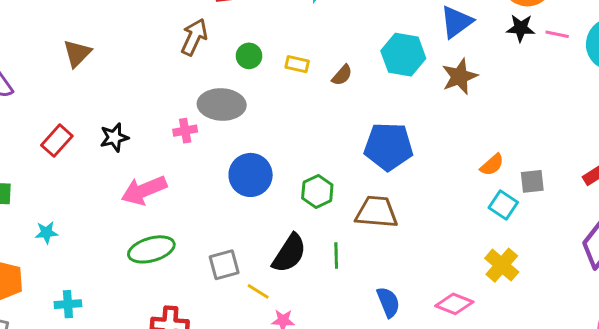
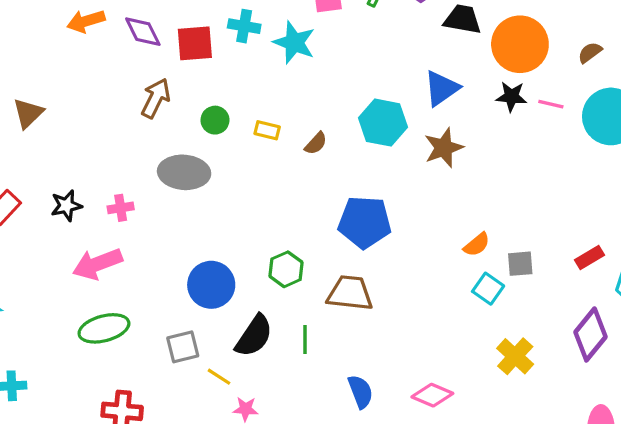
pink cross: (185, 131) -> (121, 208), moved
blue circle: (251, 175) -> (211, 285), moved
yellow cross: (502, 265) -> (515, 356), moved

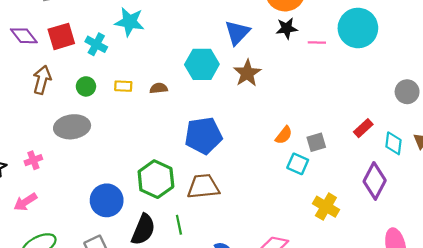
cyan cross: (244, 26) -> (96, 44), moved, turned 30
pink line: (551, 104) -> (317, 42), moved
brown semicircle: (316, 143) -> (159, 88), turned -126
pink arrow: (97, 264) -> (25, 202), size x0.7
green hexagon: (286, 269) -> (156, 179), size x1.5

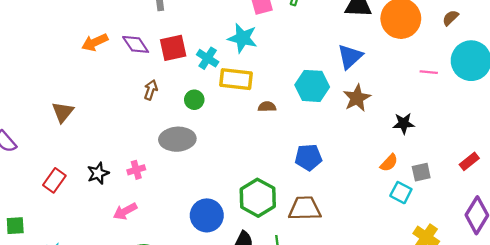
black star: (287, 28) -> (404, 123), moved
brown arrow: (42, 80) -> (151, 90), size x0.7
yellow rectangle: (123, 86) -> (236, 79), moved, size x1.8
blue pentagon: (203, 136) -> (308, 157), size x0.7

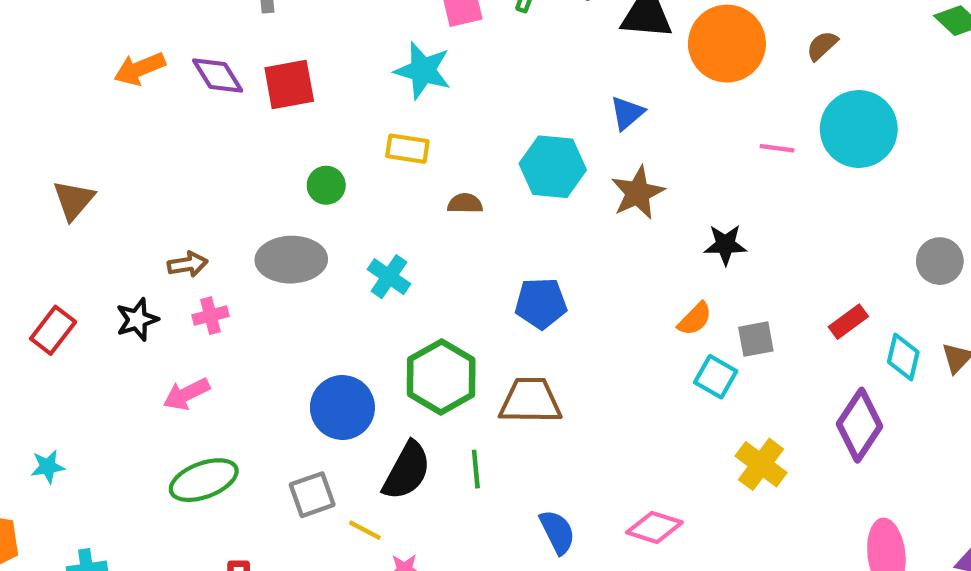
blue triangle: (350, 57) -> (627, 113), size x0.7
cyan cross: (208, 58) -> (389, 277), moved
yellow rectangle: (236, 79) -> (407, 149), size x0.7
brown arrow: (151, 90) -> (188, 264), moved, turned 60

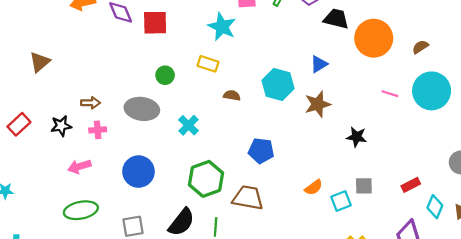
orange semicircle: (695, 319) -> (314, 187), moved
cyan square: (716, 377) -> (341, 201), turned 30
blue circle: (342, 407) -> (138, 172), moved

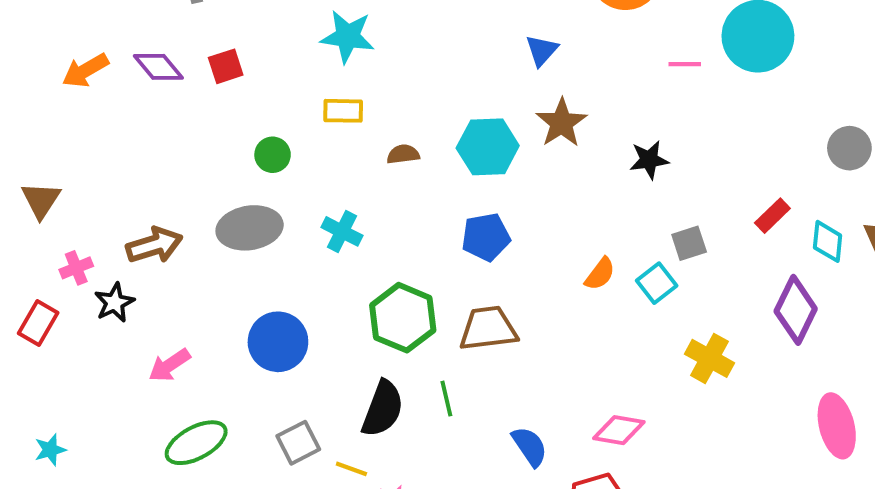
red square: (155, 23) -> (226, 66), size x0.7
cyan hexagon: (278, 85) -> (488, 147), moved
brown arrow: (91, 103) -> (154, 245), size x1.5
pink cross: (98, 130) -> (76, 268), moved

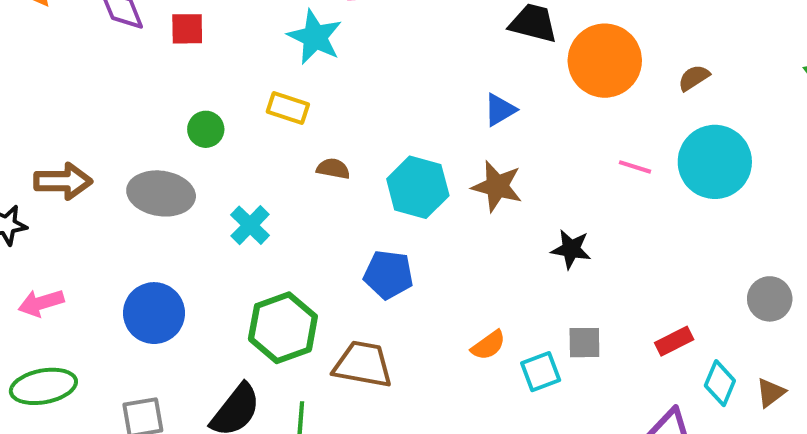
brown star: (561, 123) -> (497, 186), turned 30

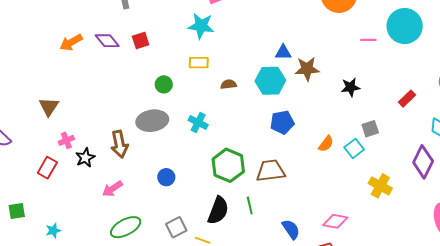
blue triangle: (500, 110) -> (283, 52), moved, turned 48
brown arrow: (63, 181) -> (120, 144), moved, turned 96
blue pentagon: (388, 274) -> (282, 122), moved
blue circle: (154, 313) -> (166, 177), size x0.6
red rectangle: (674, 341) -> (407, 99), moved

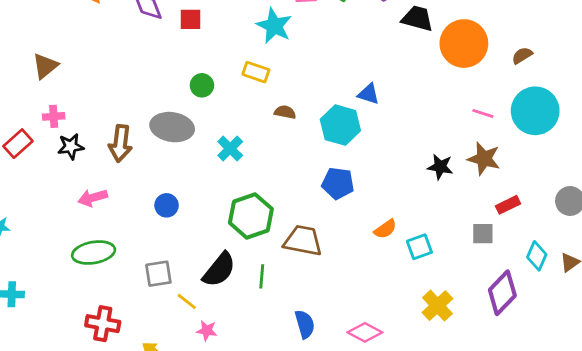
brown star: (307, 69) -> (484, 159), moved
gray square: (370, 129) -> (483, 234), moved

